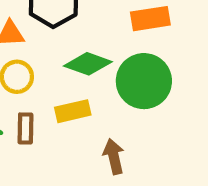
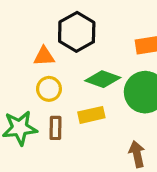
brown arrow: (114, 156) -> (137, 154), moved

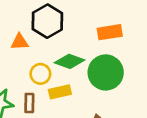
yellow circle: (49, 89) -> (40, 74), moved

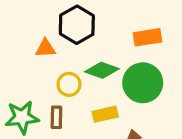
yellow rectangle: (60, 92) -> (105, 114), moved

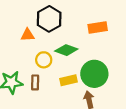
green circle: (143, 83) -> (94, 74), moved

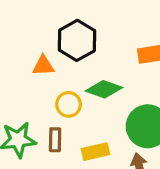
yellow rectangle: (69, 80) -> (95, 152), moved

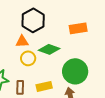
orange triangle: (43, 66) -> (22, 41), moved
brown rectangle: (55, 140) -> (20, 87), moved

